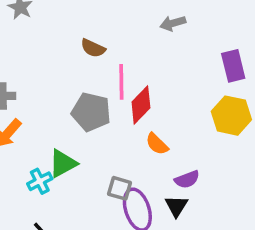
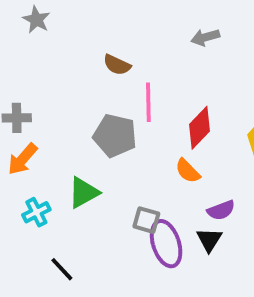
red diamond: (141, 105) -> (199, 128), moved
cyan cross: (40, 181) -> (36, 212), moved

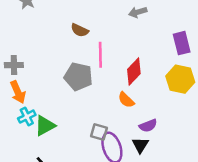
orange arrow: (23, 159) -> (18, 92), turned -65
green triangle: (84, 193) -> (45, 126), moved
cyan cross: (36, 212) -> (27, 117), moved

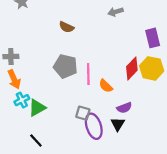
pink line: (100, 55) -> (88, 74), moved
red diamond: (134, 71) -> (132, 68), moved

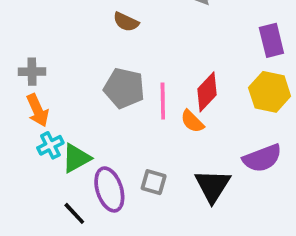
red diamond: (132, 68) -> (207, 92), moved
purple semicircle: (124, 108) -> (262, 158), moved, size x1.5
gray square: (83, 113) -> (154, 182), moved
black triangle: (118, 124) -> (213, 186), size x1.5
purple ellipse: (94, 126) -> (109, 189), moved

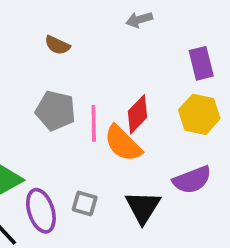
orange semicircle: (192, 121) -> (123, 143), size x1.6

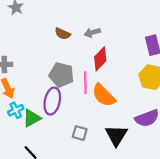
gray arrow: (139, 20) -> (92, 33), moved
red diamond: (137, 114) -> (100, 59), moved
purple ellipse: (41, 211) -> (52, 101), moved, turned 30

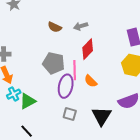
orange semicircle: (104, 95) -> (91, 81), size x0.6
purple ellipse: (52, 101) -> (66, 86), moved

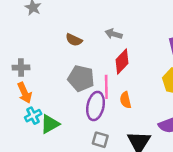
gray arrow: (81, 26) -> (114, 34), turned 32
brown semicircle: (55, 27) -> (74, 40), moved
orange semicircle: (91, 81) -> (126, 100), turned 32

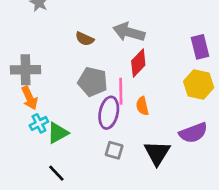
gray arrow: (114, 34) -> (129, 32), size x1.6
gray cross: (21, 68) -> (26, 70), size x1.5

